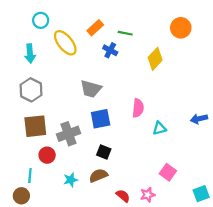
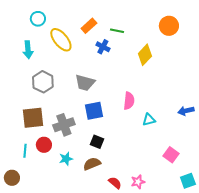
gray hexagon: (31, 90) -> (43, 82), moved
pink square: (168, 172) -> (171, 155), moved
cyan line: (30, 175) -> (25, 151), moved
cyan star: (71, 180) -> (66, 159), moved
brown circle: (21, 196) -> (12, 178), moved

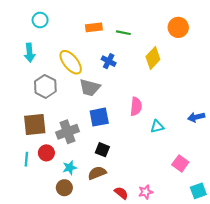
orange rectangle: (89, 26) -> (94, 27), turned 35
yellow ellipse: (61, 40) -> (71, 62), moved
blue cross: (103, 47) -> (109, 61), moved
brown circle: (12, 178) -> (64, 188), moved

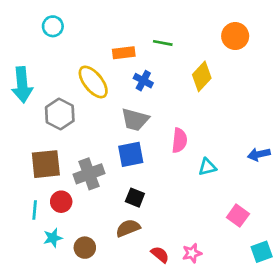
orange rectangle: (94, 27) -> (124, 53), moved
cyan arrow: (30, 53) -> (22, 85), moved, size x1.4
gray trapezoid: (90, 88) -> (135, 120), moved
cyan star: (70, 168) -> (53, 238), moved

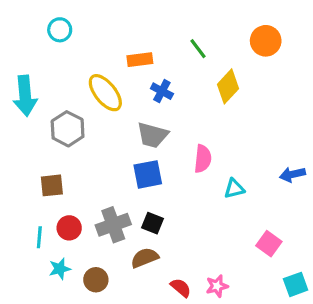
green line: (163, 43) -> (198, 49), moved, turned 42
brown square: (46, 164) -> (52, 185), size x0.7
gray cross: (89, 174) -> (113, 225), moved

